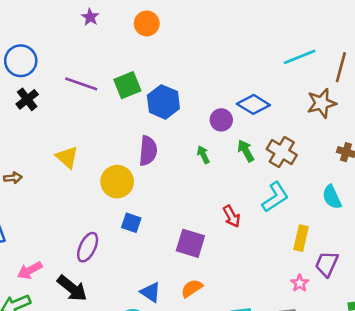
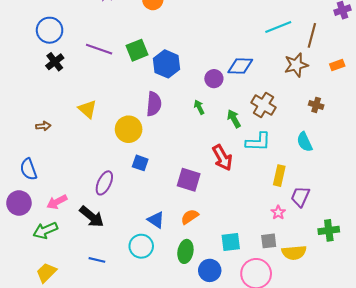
blue diamond: (253, 104) -> (240, 66), turned -30
green arrow: (246, 151) -> (234, 119), moved
cyan L-shape: (275, 197) -> (258, 142), turned 35
red arrow: (232, 216) -> (222, 158), size x1.4

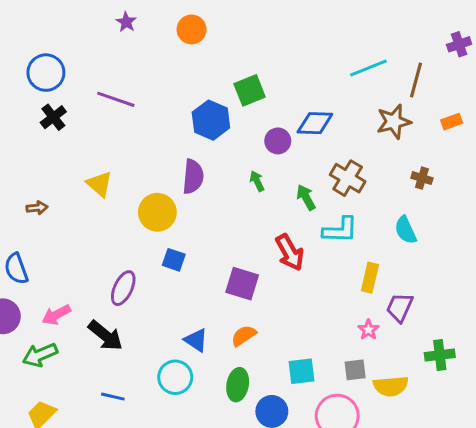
green square: (137, 50) -> (250, 90), moved

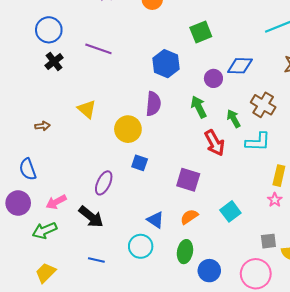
green square: (250, 90) -> (201, 32), moved
green arrow: (257, 181) -> (199, 107), size x1.5
red arrow: (290, 252) -> (215, 143), moved
pink star: (368, 330) -> (275, 200), moved
cyan square: (302, 371) -> (230, 211), moved, turned -30

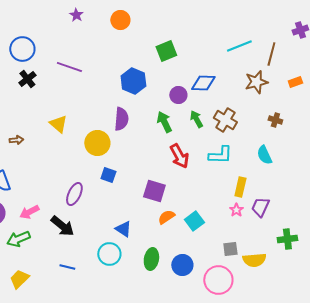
green arrow: (234, 119) -> (196, 119), moved
orange semicircle: (189, 217) -> (166, 217), moved
blue circle: (209, 271) -> (182, 265), moved

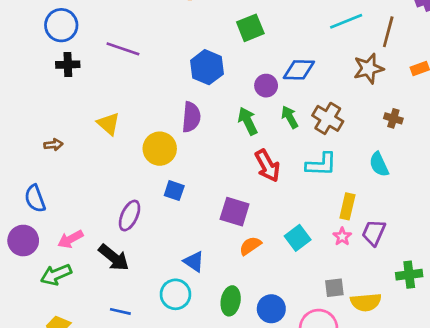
black cross: (27, 79) -> (68, 65), turned 36
cyan square: (194, 221) -> (298, 238), moved

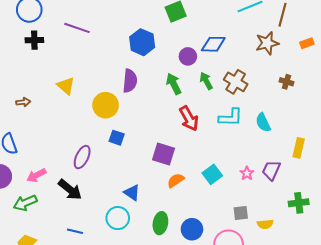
cyan semicircle: (379, 164) -> (263, 122), moved
yellow rectangle: (347, 206) -> (299, 148), moved
yellow semicircle: (366, 302) -> (265, 224), size x0.7

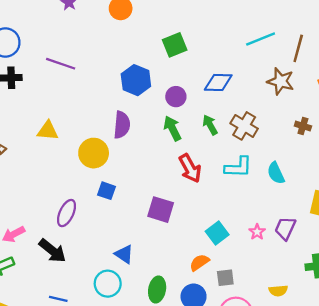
brown star: (267, 43) -> (281, 81), turned 30
purple circle: (188, 56) -> (176, 97), moved
yellow triangle: (66, 86) -> (48, 131), turned -36
orange semicircle: (176, 180) -> (199, 262), moved
gray square: (241, 213) -> (225, 278), moved

